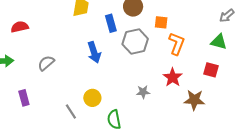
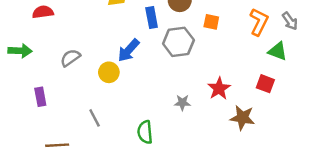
gray arrow: (227, 16) -> (290, 21), turned -91
orange L-shape: (177, 44) -> (259, 22), moved
blue arrow: (94, 52) -> (129, 50), turned 55
yellow circle: (92, 98) -> (109, 72), moved

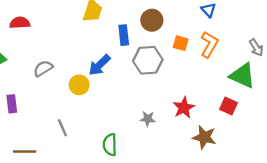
orange L-shape: (259, 22) -> (209, 44), moved
green triangle: (278, 51) -> (242, 76), size x1.4

